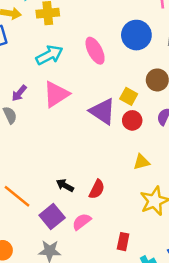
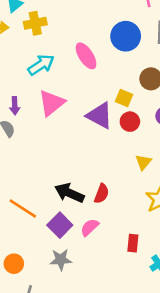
purple arrow: (19, 93) -> (15, 106), turned -36
yellow triangle: (141, 162) -> (143, 162), turned -30
black arrow: (65, 185) -> (69, 193), size x1.6

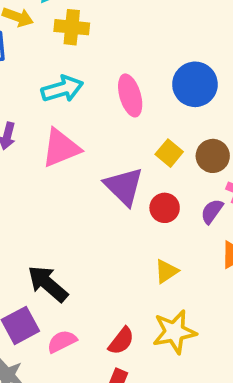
yellow square: (124, 98) -> (169, 153), moved
red semicircle: (102, 194) -> (121, 341), moved

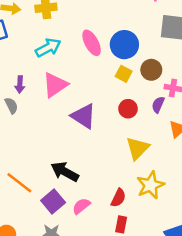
blue circle: (195, 84) -> (124, 45), moved
purple triangle: (124, 186) -> (84, 116), moved
yellow triangle: (166, 271) -> (137, 148), size x1.5

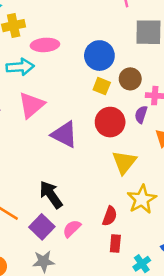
pink ellipse: (92, 43) -> (45, 45), moved, turned -60
cyan arrow: (48, 48) -> (20, 67), turned 30
red circle: (128, 109) -> (110, 122), size x1.5
black arrow: (65, 172) -> (51, 195), turned 32

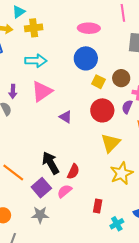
pink ellipse: (45, 45) -> (89, 28), moved
blue circle: (99, 56) -> (86, 58), moved
purple triangle: (64, 134) -> (66, 117), size x0.6
red semicircle: (110, 216) -> (73, 172), moved

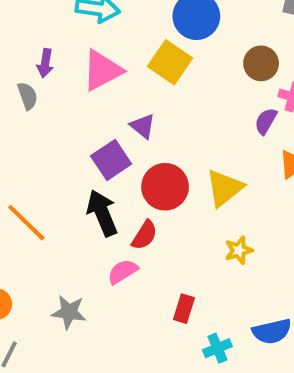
yellow square: (98, 82) -> (170, 62), moved, size x1.5
red circle: (102, 110) -> (165, 187), moved
yellow star: (122, 173) -> (239, 250), size x0.6
purple square: (41, 188) -> (111, 160), moved

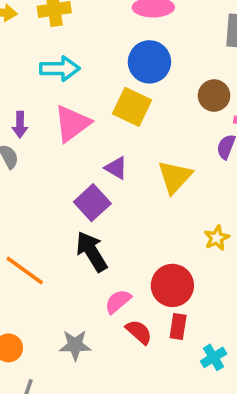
red circle: (165, 187) -> (172, 285), moved
yellow triangle: (224, 188) -> (175, 177), moved
red semicircle: (144, 235) -> (139, 332), moved, turned -72
yellow star: (239, 250) -> (217, 238), moved

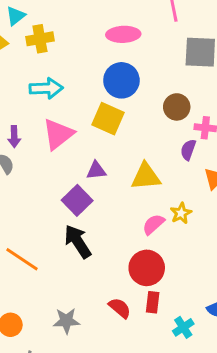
purple triangle: (116, 168) -> (96, 171), turned -35
yellow triangle: (175, 177) -> (146, 176), turned 44
yellow star: (217, 238) -> (181, 213), moved
pink semicircle: (118, 301) -> (153, 224), moved

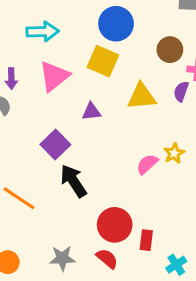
yellow triangle: (146, 176) -> (142, 96), moved
purple square: (77, 200) -> (55, 144), moved
red circle: (147, 268) -> (115, 225), moved
red semicircle: (120, 308) -> (107, 259), moved

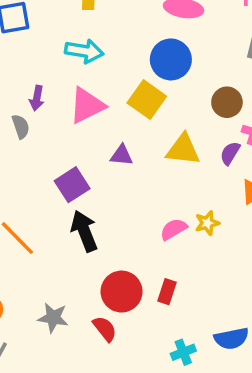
red rectangle: (146, 240) -> (167, 292), moved

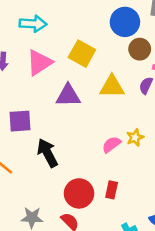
blue circle: (171, 59) -> (125, 22), moved
purple triangle: (122, 155) -> (68, 96), size x1.5
purple square: (72, 185) -> (20, 121), moved, turned 35

